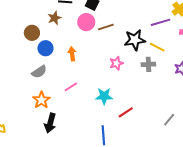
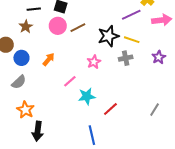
orange arrow: (72, 54) -> (49, 59), turned 56
pink line: (71, 87) -> (70, 81), moved

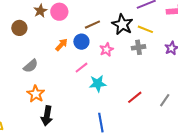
pink circle: (58, 26) -> (59, 12), moved
brown line: (78, 28) -> (92, 25), moved
black star: (108, 36) -> (122, 24), turned -30
blue circle: (21, 58) -> (81, 42), moved
red line: (110, 109) -> (135, 97), moved

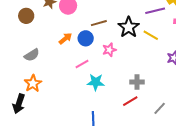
gray cross: (138, 47) -> (137, 82), moved
black arrow: (47, 116) -> (19, 104), moved

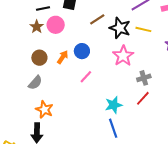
brown circle: (26, 16) -> (39, 58), moved
brown line: (99, 23) -> (97, 19), moved
pink star: (109, 50) -> (123, 56), moved, size x1.5
cyan star: (96, 82) -> (114, 105), moved

